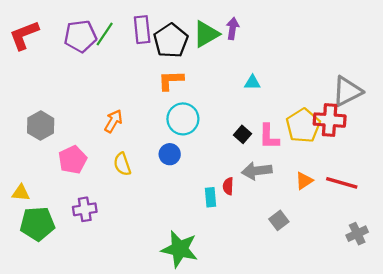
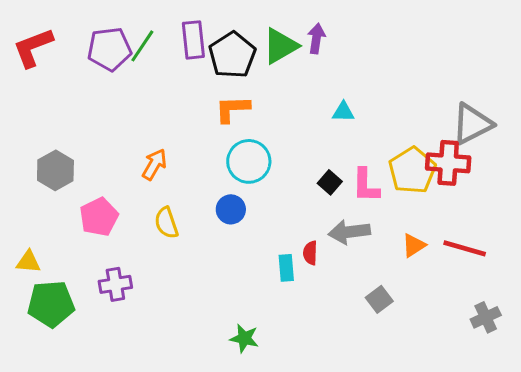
green star: (180, 249) -> (244, 338), size x0.6

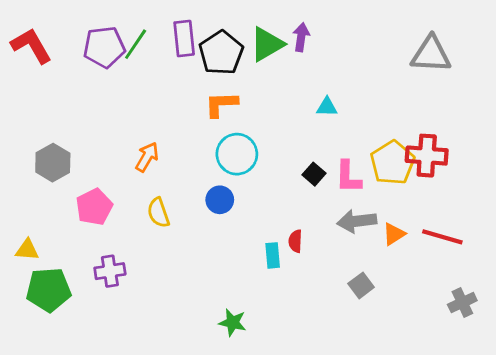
red L-shape: (33, 47) -> (31, 46), turned 81
gray triangle: (472, 124) -> (431, 54), moved, turned 30
gray arrow: (349, 232) -> (357, 221), moved

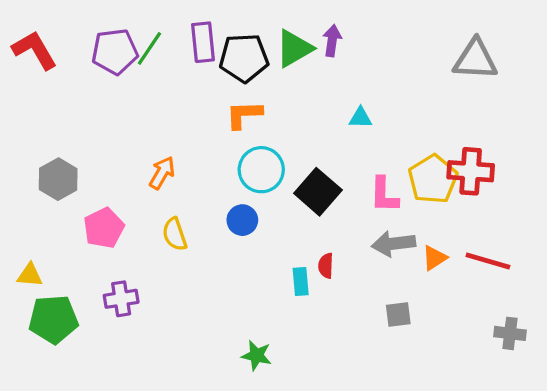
black pentagon: (221, 53) -> (244, 58), turned 30
black square: (314, 174) -> (318, 192), moved, size x1.8
gray square: (361, 285) -> (398, 315), turned 30
gray cross: (462, 303) -> (510, 333), turned 32

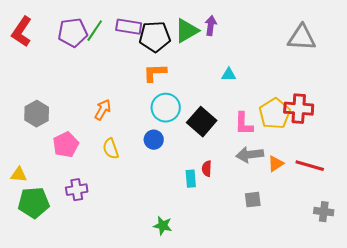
purple rectangle: (203, 42) -> (129, 27), turned -75
red L-shape: (35, 50) -> (22, 32), turned -116

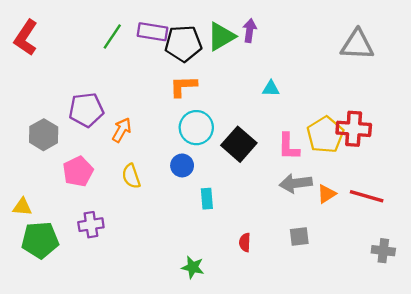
purple pentagon: (73, 33) -> (86, 110), moved
red semicircle: (207, 169) -> (245, 242), moved
cyan rectangle: (191, 179) -> (207, 199), moved

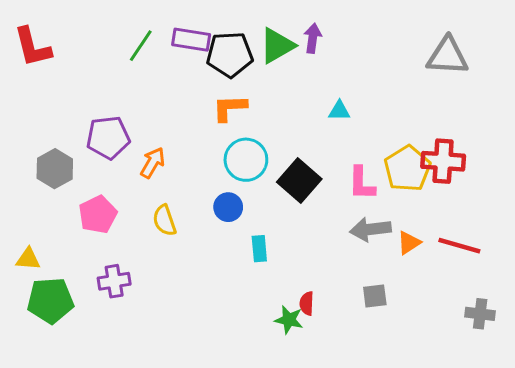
red L-shape: (26, 38) -> (33, 47), turned -48
green star: (193, 267) -> (289, 320), moved

